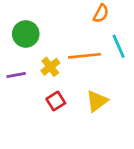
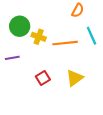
yellow cross: (50, 67) -> (39, 37), moved, turned -32

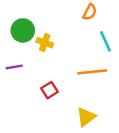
orange line: (65, 43) -> (92, 72), moved
yellow triangle: (75, 78) -> (86, 117), moved

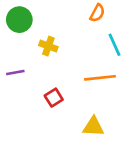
green circle: (23, 30) -> (19, 20), moved
yellow triangle: (86, 117) -> (93, 127), turned 40

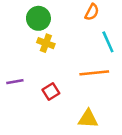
green circle: (19, 20) -> (38, 18), moved
purple line: (15, 72) -> (15, 82), moved

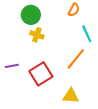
orange line: (94, 73) -> (76, 59), turned -45
red square: (51, 92) -> (41, 74), size x1.6

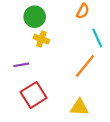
purple line: (12, 66) -> (21, 65), moved
red square: (41, 74) -> (34, 95), moved

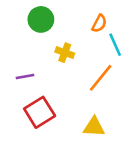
orange semicircle: (83, 11) -> (99, 23), moved
yellow cross: (41, 39) -> (65, 53), moved

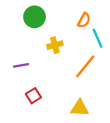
yellow cross: (65, 53) -> (55, 45), turned -35
red square: (40, 112) -> (33, 96), size x0.6

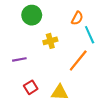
yellow triangle: (80, 108) -> (60, 93), moved

